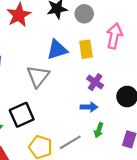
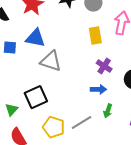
blue triangle: (57, 50) -> (35, 38), moved, turned 30
gray triangle: (38, 76) -> (51, 61), turned -50

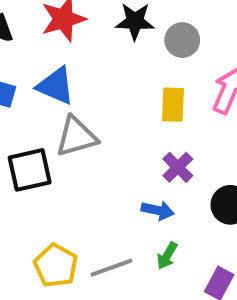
gray triangle: (51, 61) -> (76, 137), turned -45
black square: (36, 97) -> (30, 170), moved

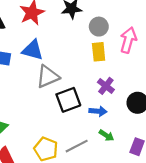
gray circle: (182, 40) -> (99, 27), moved
black square: (30, 170) -> (68, 100), moved
green arrow: (167, 256) -> (106, 135), turned -80

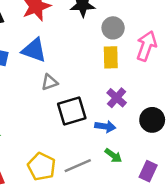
gray triangle: (48, 77) -> (50, 82), size x0.6

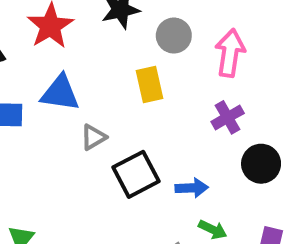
yellow rectangle: (111, 57) -> (149, 85), moved
purple cross: (117, 98) -> (228, 117), moved, turned 30

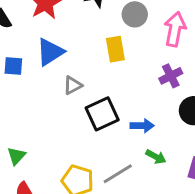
blue triangle: (60, 93) -> (50, 52), turned -44

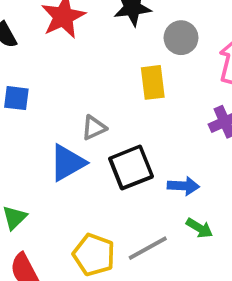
blue triangle: (50, 52) -> (67, 163), moved

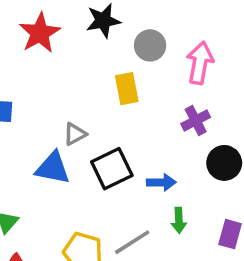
blue triangle: (67, 163) -> (53, 168), turned 45
green arrow: (199, 228) -> (179, 220), turned 60

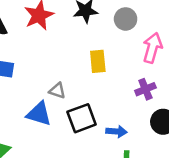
gray circle: (150, 45) -> (126, 19), moved
gray triangle: (75, 134) -> (57, 91), turned 42

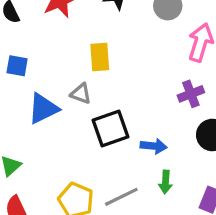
yellow rectangle: (98, 61) -> (100, 57), moved
blue triangle: (39, 114) -> (43, 109), moved, turned -44

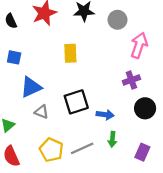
gray triangle: (81, 94) -> (42, 112), moved

